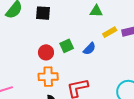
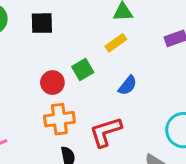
yellow rectangle: (110, 32) -> (116, 43), moved
blue semicircle: (89, 49) -> (128, 85), moved

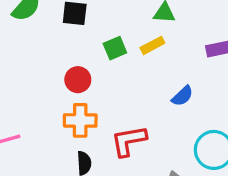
green square: (83, 70) -> (115, 48), moved
blue semicircle: (128, 85) -> (182, 96), moved

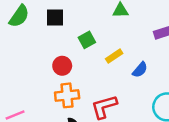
yellow rectangle: (152, 45) -> (114, 56), moved

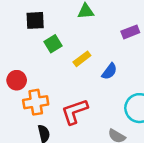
black square: (55, 18) -> (35, 20), moved
red circle: (62, 66) -> (17, 80), moved

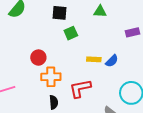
yellow rectangle: (82, 59) -> (94, 59), moved, turned 32

